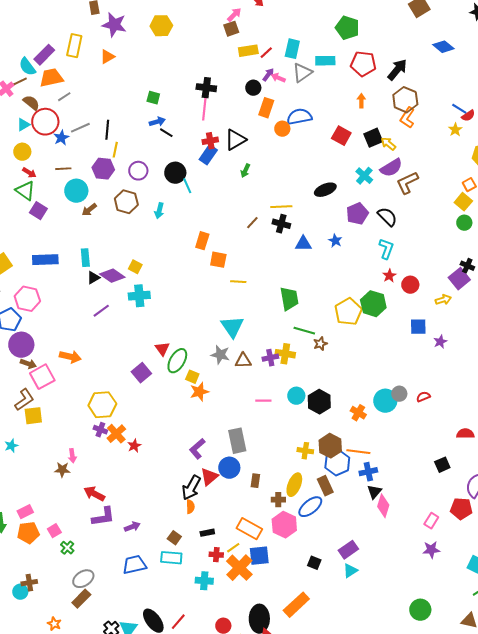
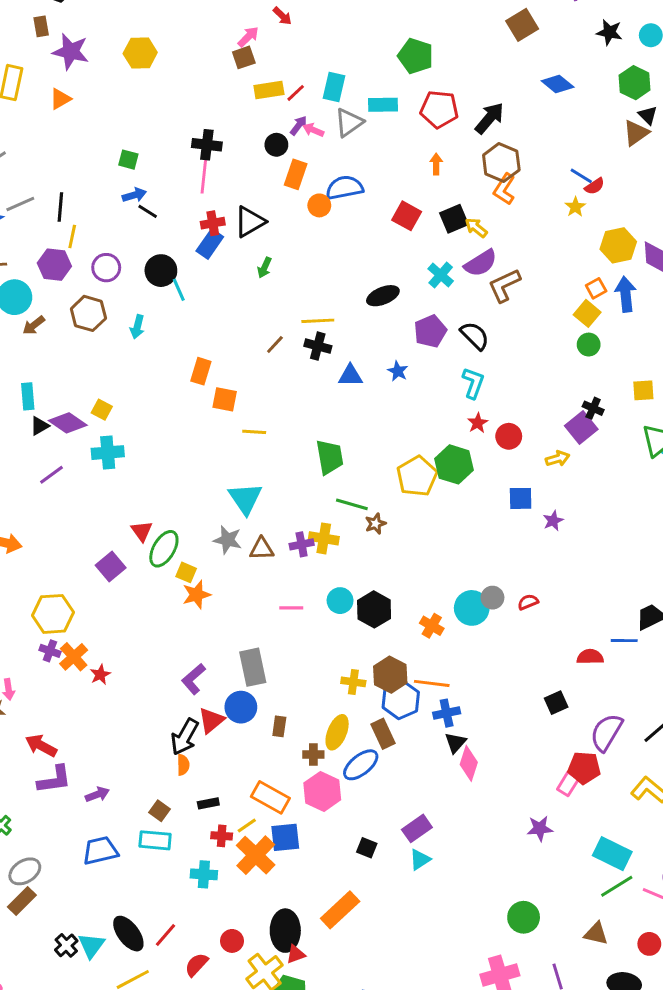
pink rectangle: (431, 521) -> (568, 784), moved

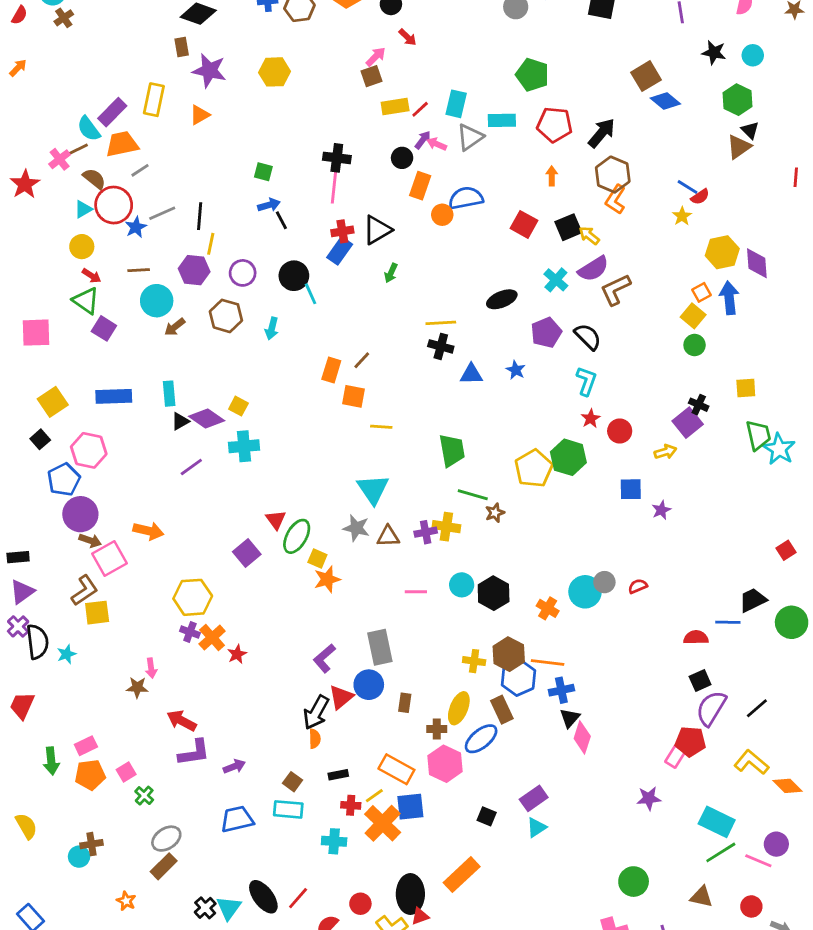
brown square: (522, 25) -> (646, 76), moved
black line: (148, 211) -> (281, 220), turned 30
brown line: (275, 345) -> (362, 360), moved
black square: (556, 703) -> (700, 681), moved

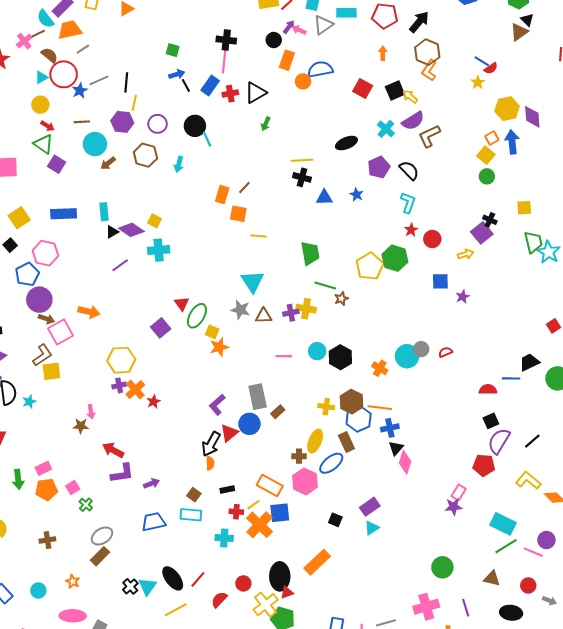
blue rectangle: (340, 251) -> (210, 85), moved
purple cross: (190, 632) -> (119, 385), turned -32
brown rectangle: (405, 703) -> (278, 412), moved, turned 40
pink rectangle: (675, 757) -> (459, 493), moved
cyan circle: (79, 857) -> (38, 591), moved

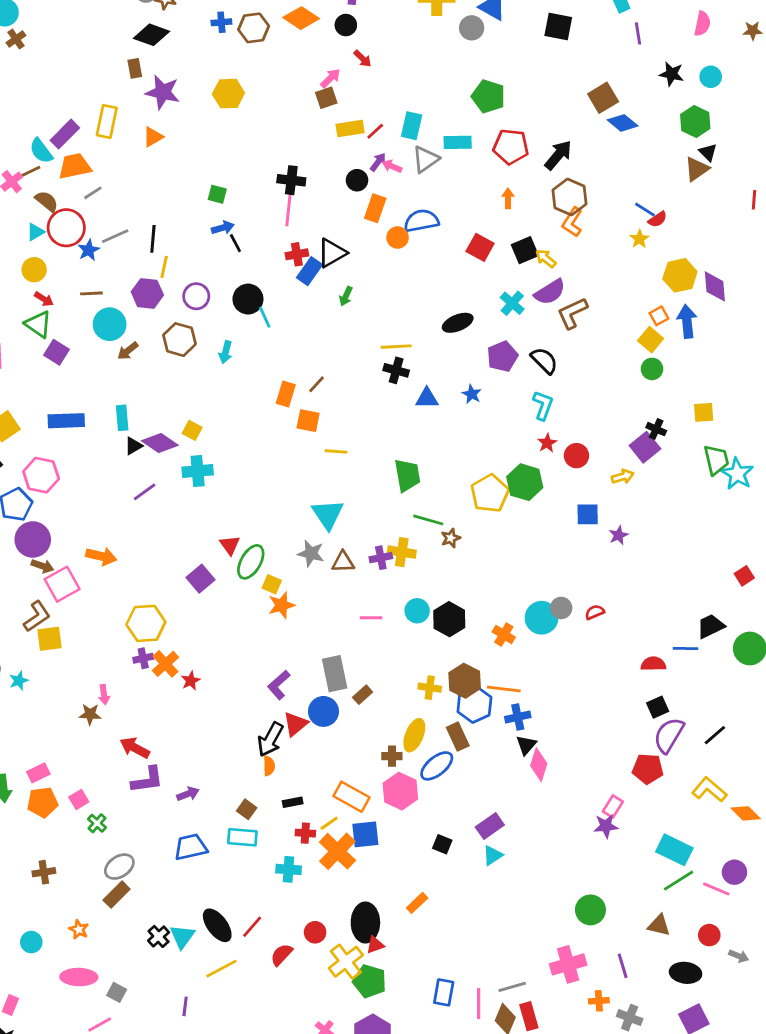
blue rectangle: (210, 85) -> (309, 271), moved
orange rectangle: (317, 562) -> (417, 903), size x0.6

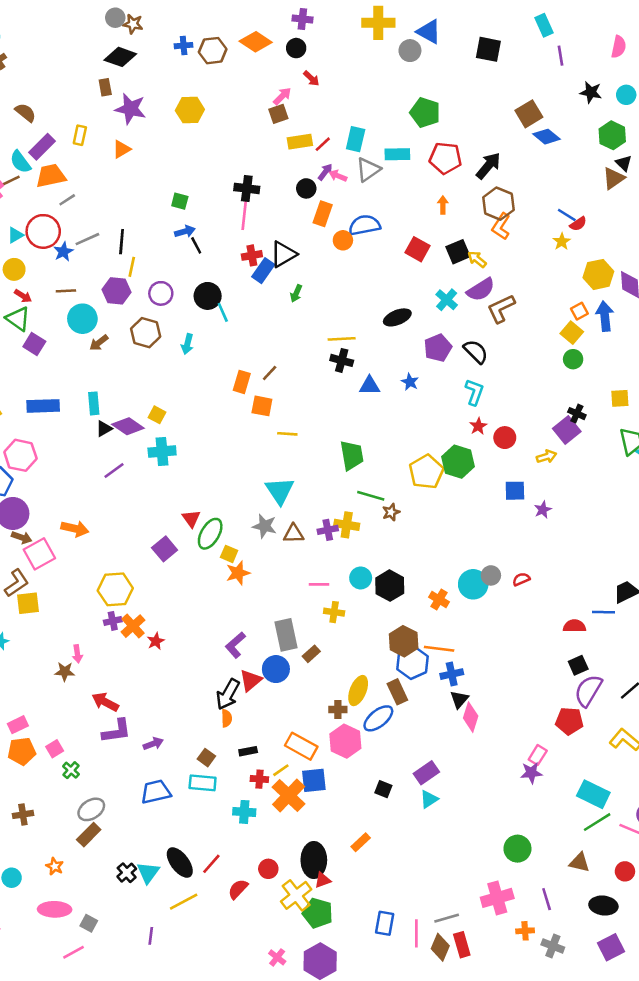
yellow rectangle: (107, 122) -> (80, 135), size x0.7
brown semicircle: (47, 201) -> (25, 113), moved
yellow cross: (430, 688) -> (334, 612), moved

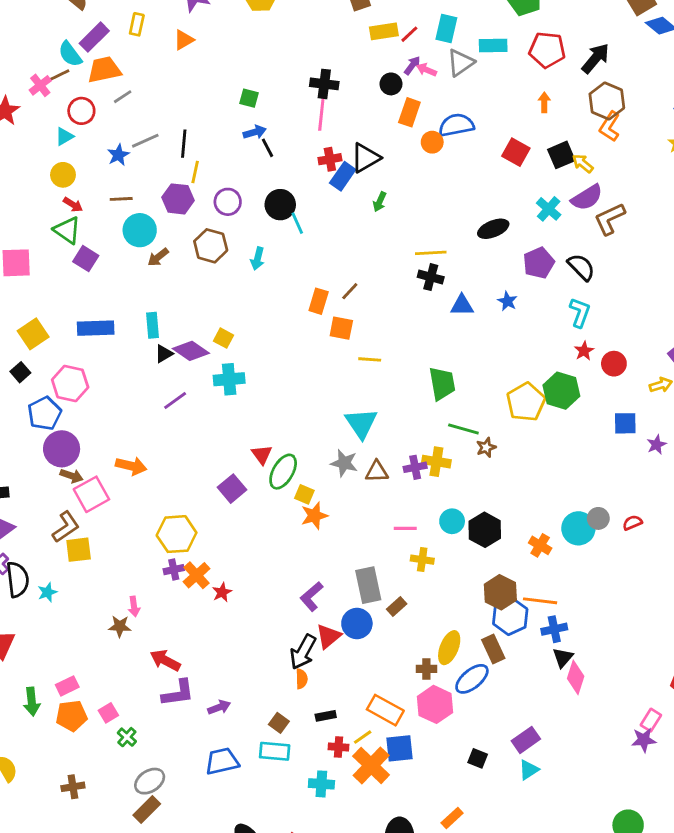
red circle: (43, 231) -> (81, 111), moved, size x0.7

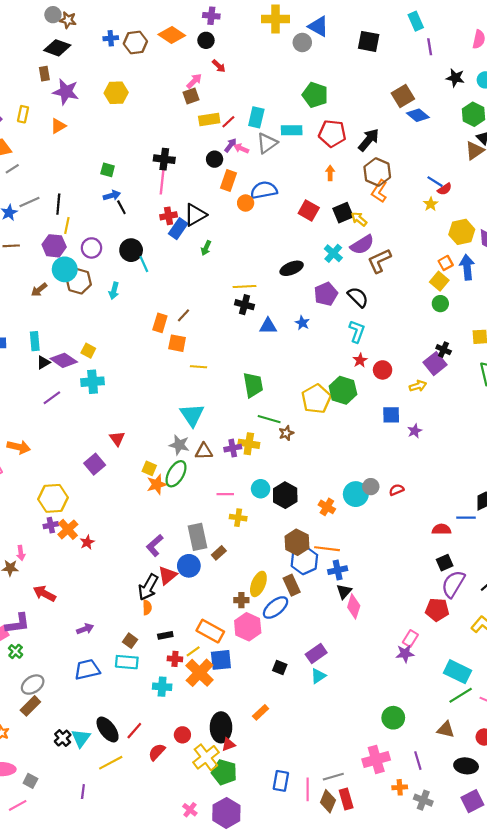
cyan circle: (140, 230) -> (65, 269), moved
green ellipse: (283, 472) -> (176, 474), moved
purple L-shape: (178, 693) -> (18, 624), moved

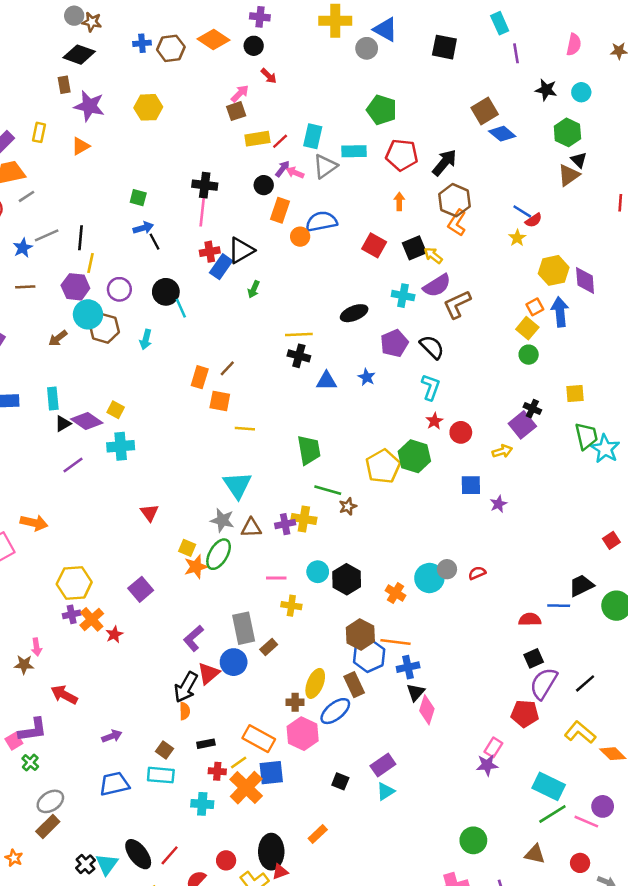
cyan cross: (333, 253) -> (403, 296), turned -30
purple square: (95, 464) -> (141, 589), moved

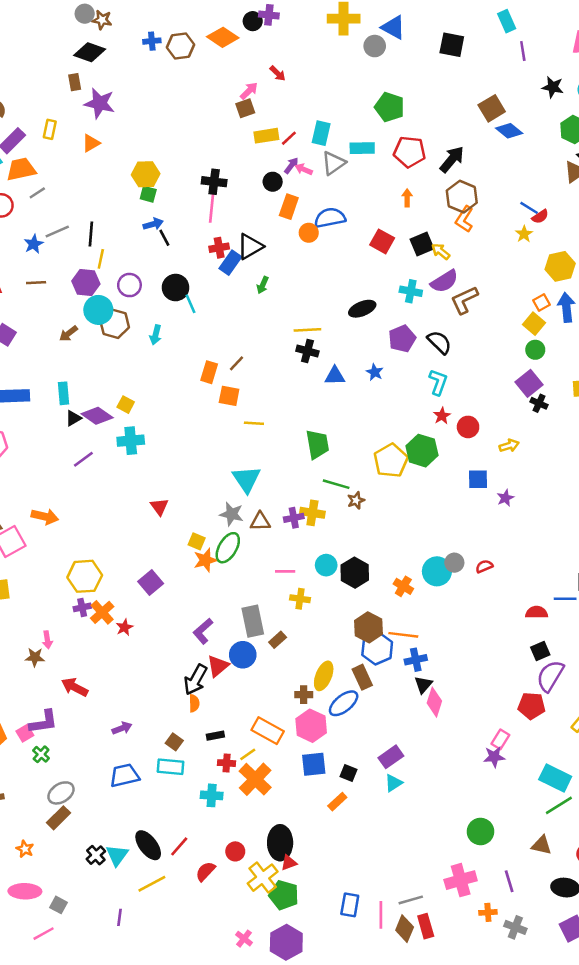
black circle: (254, 46) -> (253, 21), moved
yellow hexagon: (148, 107) -> (146, 174), moved
purple square: (522, 425) -> (529, 383), moved
blue square: (271, 773) -> (314, 764), moved
orange rectangle: (318, 834) -> (337, 802), moved

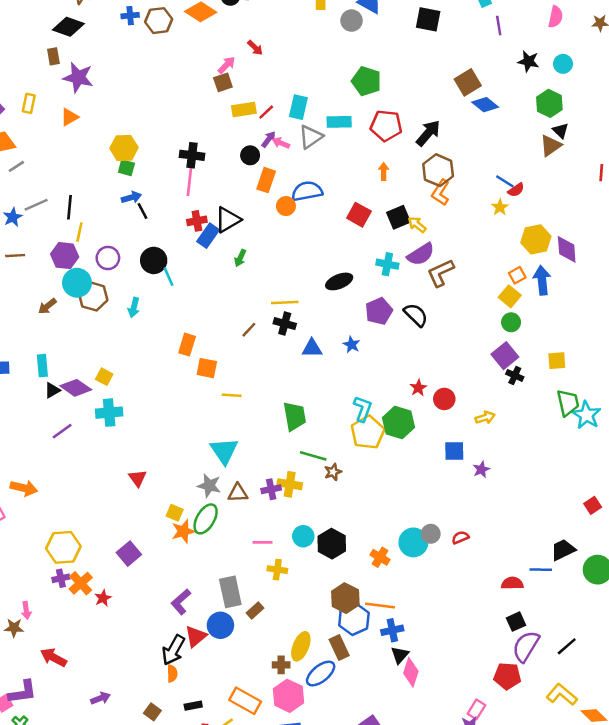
brown line: (237, 363) -> (249, 330), moved
cyan L-shape: (438, 382) -> (363, 409), moved

